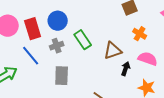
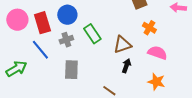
black arrow: (126, 69) -> (126, 66), moved

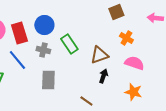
gray cross: (66, 40) -> (43, 50), turned 32

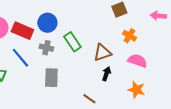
red rectangle: (19, 33) -> (22, 31), turned -50

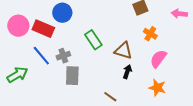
blue circle: (47, 23) -> (62, 13), moved
gray cross: (46, 48) -> (63, 56), moved, turned -32
brown triangle: (102, 53) -> (123, 51), turned 36
pink semicircle: (137, 61) -> (158, 59), turned -72

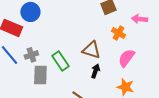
pink arrow: (179, 14) -> (139, 19), moved
green rectangle: (93, 40) -> (60, 61), moved

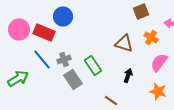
brown triangle: (91, 50) -> (124, 44), moved
gray rectangle: (40, 75) -> (73, 80), turned -36

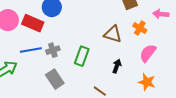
blue line: (42, 60) -> (31, 50), turned -60
green rectangle: (93, 66) -> (82, 56), turned 54
gray rectangle: (73, 80) -> (55, 79), moved

